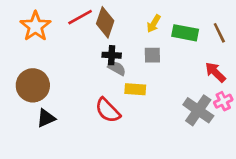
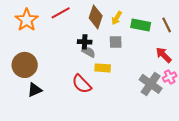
brown diamond: (105, 22) -> (96, 17), moved

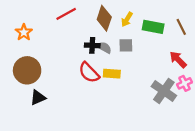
orange star: (27, 20) -> (24, 32), moved, size x0.7
gray semicircle: (89, 52) -> (104, 48), moved
red semicircle: (82, 84) -> (89, 73), moved

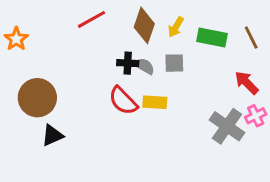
orange star: (24, 32) -> (16, 39), moved

